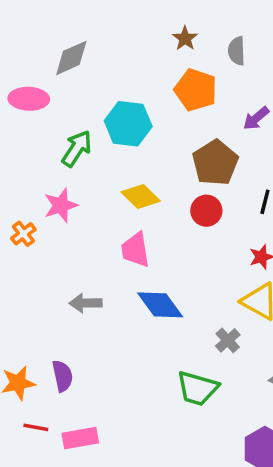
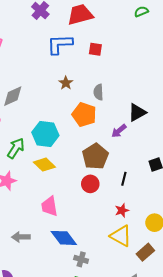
brown star: (185, 38) -> (66, 83), moved
gray semicircle: (237, 51) -> (98, 92), moved
yellow diamond: (141, 196) -> (44, 165), moved
gray cross: (228, 340) -> (81, 259), moved, turned -32

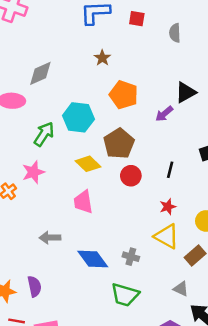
gray semicircle: (98, 92) -> (175, 33), moved
brown pentagon: (95, 156) -> (119, 144), moved
yellow diamond: (44, 165) -> (88, 164), moved
blue diamond: (64, 238) -> (93, 259), moved
gray cross: (81, 259) -> (131, 257), moved

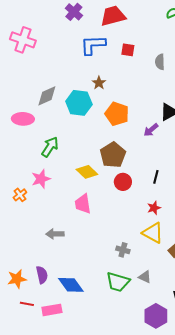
cyan hexagon: (78, 117) -> (79, 103), moved
blue diamond: (93, 259) -> (71, 285), moved
gray triangle: (181, 289) -> (145, 277), moved

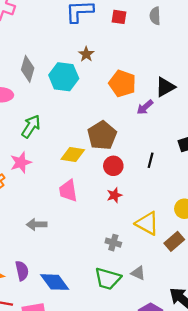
gray semicircle: (160, 62) -> (155, 16), moved
gray diamond: (47, 96) -> (28, 69), turned -50
orange pentagon: (117, 114) -> (122, 83), moved
yellow diamond: (87, 172) -> (73, 155), turned -35
red star: (154, 208) -> (114, 195), moved

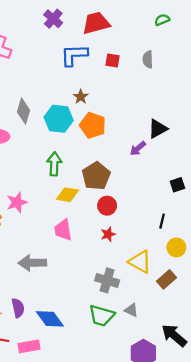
orange pentagon: (122, 83) -> (93, 125), moved
green arrow: (31, 126) -> (54, 164), moved, turned -30
black line: (151, 160) -> (162, 221), moved
gray arrow: (37, 224) -> (32, 263), size x1.4
gray cross: (113, 243) -> (107, 280), size x1.5

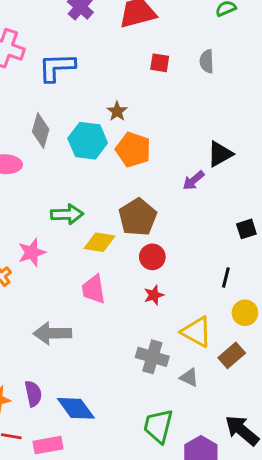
blue L-shape: (74, 55) -> (57, 67), moved
green arrow: (54, 164) -> (67, 214), moved, turned 85
gray triangle: (131, 310) -> (189, 377), moved
green trapezoid: (102, 316) -> (158, 426), moved, turned 88

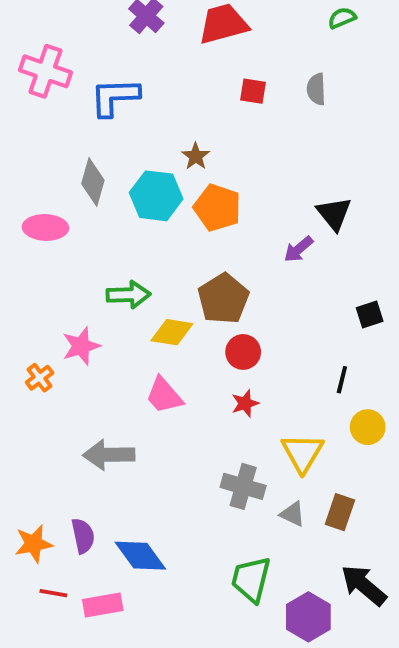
black triangle: (220, 154) -> (334, 214), turned -40
pink trapezoid: (94, 289) -> (164, 395), turned -32
yellow triangle: (196, 332) -> (302, 453), turned 32
brown rectangle: (232, 355) -> (340, 512), moved, turned -30

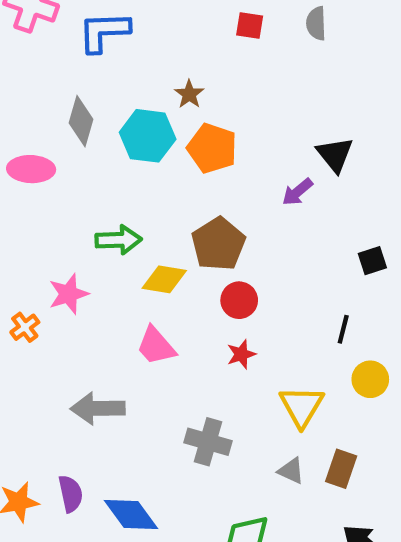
gray cross: (243, 486) -> (208, 442), moved

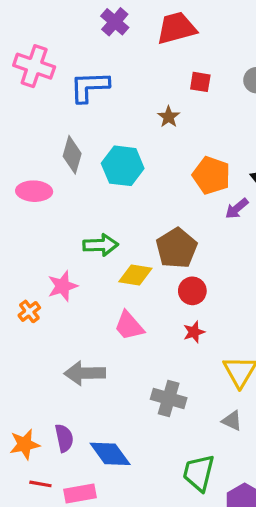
brown star: (189, 94) -> (169, 117), moved
orange pentagon: (212, 148) -> (211, 175), moved

